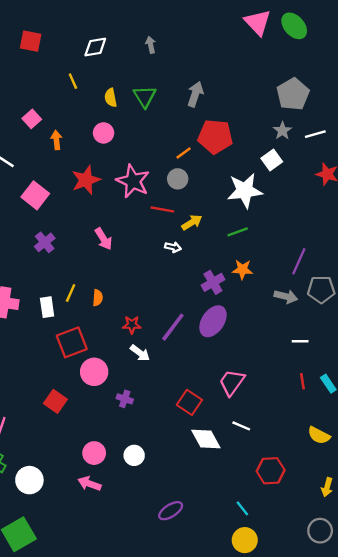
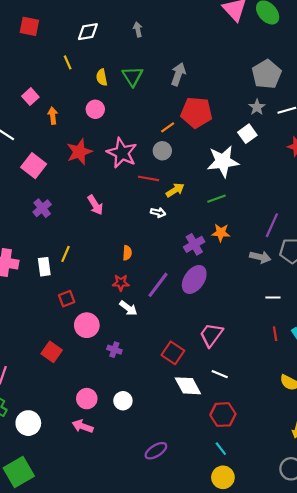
orange semicircle: (98, 298) -> (127, 253), moved
red square: (72, 342) -> (67, 299), size x0.6
red hexagon: (271, 471) -> (223, 415), moved

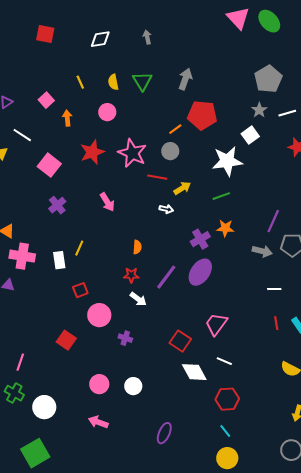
yellow line: (68, 62) -> (80, 82), moved
pink arrow: (83, 426) -> (98, 422), moved
purple ellipse: (156, 451) -> (164, 433), turned -35

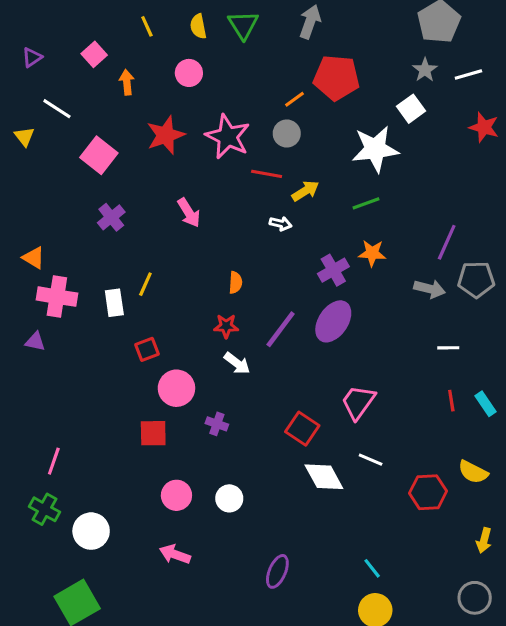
red square: (66, 340) -> (153, 433), moved, turned -36
red hexagon: (227, 399) -> (428, 492), moved

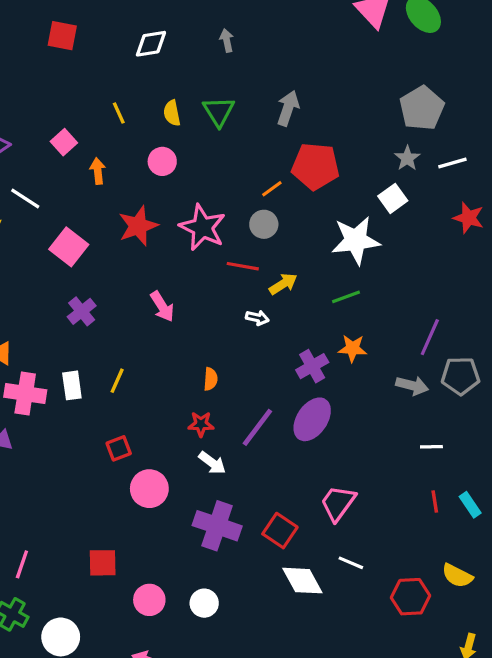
white rectangle: (114, 303) -> (72, 385), moved
purple cross: (217, 424) -> (217, 526), moved, size x2.0
red square: (153, 433) -> (103, 563), moved

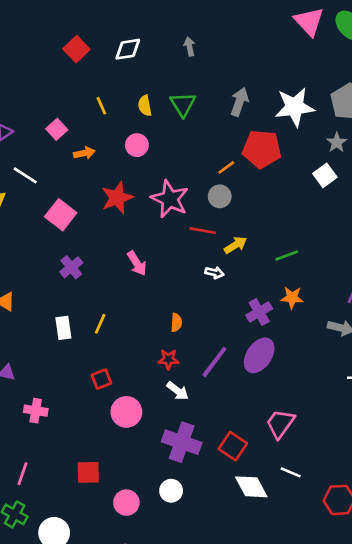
red square: (62, 36) -> (76, 49), moved, turned 35
orange arrow: (98, 171) -> (84, 153), turned 84
white star: (356, 240) -> (295, 107), moved
pink cross: (25, 394) -> (36, 411), moved, size x0.7
white circle: (204, 603) -> (171, 491), moved

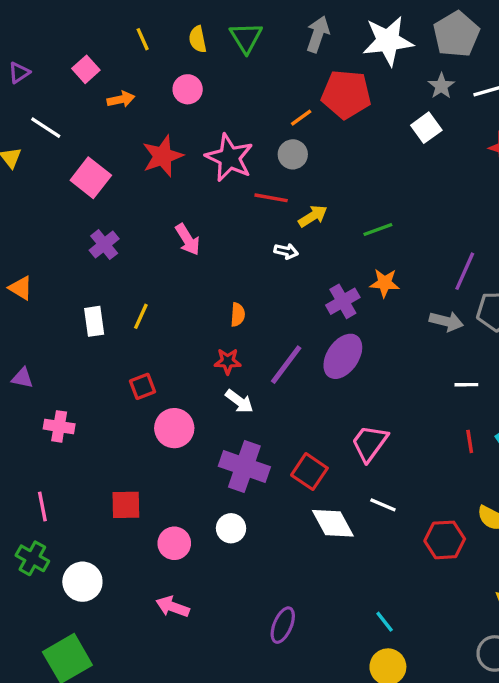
pink line: (23, 474) -> (42, 507), turned -30

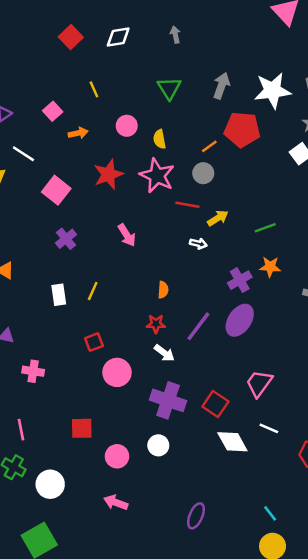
yellow semicircle: (198, 39) -> (160, 139), moved

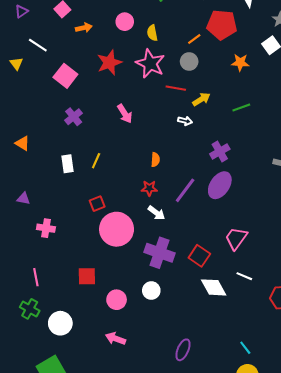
orange star: (270, 267) -> (240, 63), moved
pink circle: (117, 372) -> (117, 229), size x1.4

